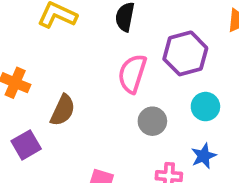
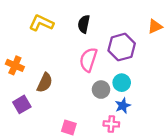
cyan circle: (205, 107) -> (122, 83), moved
blue star: (204, 156) -> (123, 106), moved

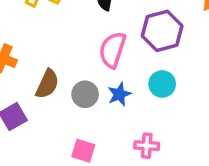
gray circle: (101, 90) -> (85, 94), moved
blue star: (123, 106) -> (119, 94), moved

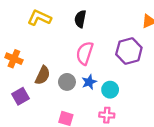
purple hexagon: (162, 31) -> (129, 51), moved
cyan circle: (162, 84) -> (110, 90), moved

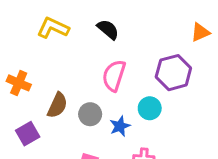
black semicircle: (80, 19) -> (108, 29), turned 119
blue star: (89, 82) -> (120, 126), moved
cyan circle: (110, 90) -> (150, 108), moved

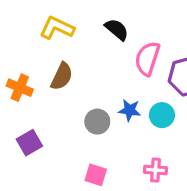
pink semicircle: (114, 76) -> (147, 59), moved
brown semicircle: (57, 105) -> (62, 76), moved
blue star: (120, 126) -> (130, 110), moved, turned 30

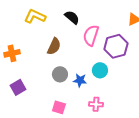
brown semicircle: (62, 76) -> (54, 46), moved
orange cross: (20, 88) -> (12, 53), turned -35
blue star: (130, 110) -> (80, 80), moved

